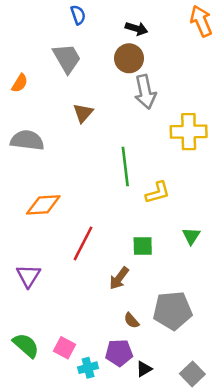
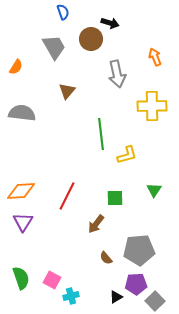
orange arrow: (201, 21) -> (155, 57), moved, size x0.7
brown circle: (129, 58) -> (91, 39), moved
orange diamond: (43, 205) -> (21, 191), moved
green semicircle: (26, 345) -> (21, 278), turned 30
purple pentagon: (119, 353) -> (136, 284), moved

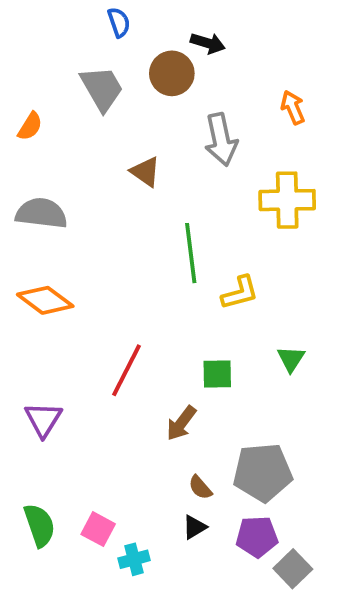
brown triangle: (67, 91) -> (145, 172), moved, turned -36
orange diamond: (21, 191) -> (45, 300), moved, turned 40
black triangle: (116, 297) -> (195, 527), moved

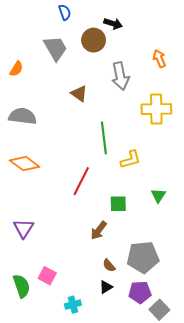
red line: (126, 370) -> (81, 181), moved
pink square: (98, 529) -> (47, 276), moved

